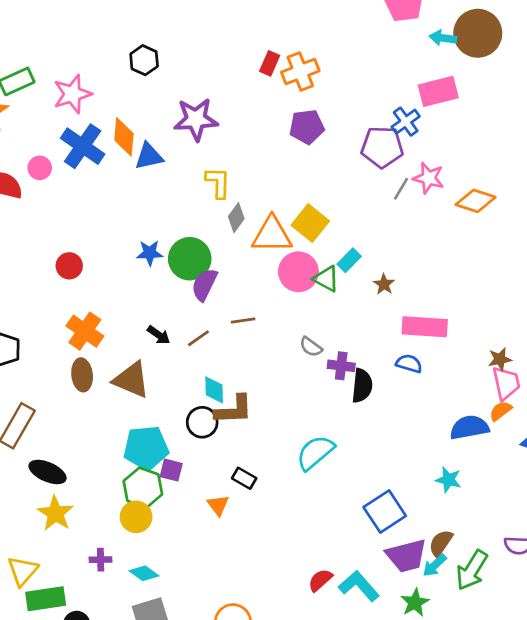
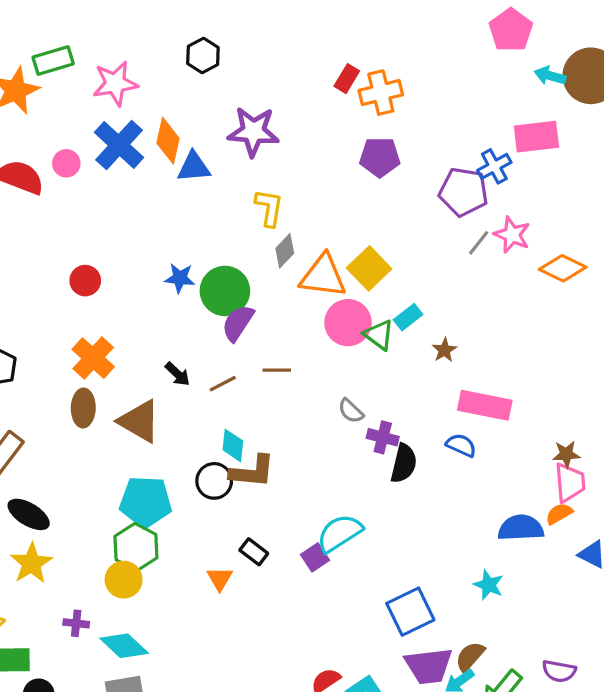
purple square: (171, 470) -> (315, 557), moved, turned 35
cyan diamond: (144, 573) -> (124, 646), size x1.4

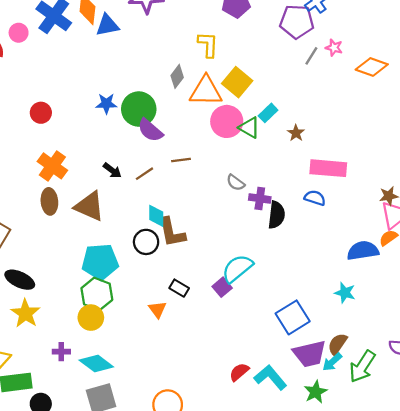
yellow L-shape: (269, 208) -> (208, 45), moved
pink star: (512, 235) -> (334, 48), size x0.7
purple semicircle: (238, 323) -> (150, 130), turned -76
brown L-shape: (252, 471) -> (172, 232), turned 80

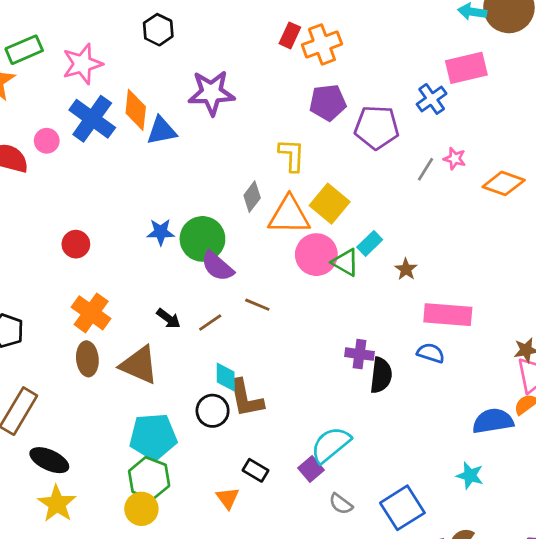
purple pentagon: (297, 22) -> (377, 127), moved
brown line: (181, 160) -> (257, 305), turned 30
gray semicircle: (236, 183) -> (341, 504), moved

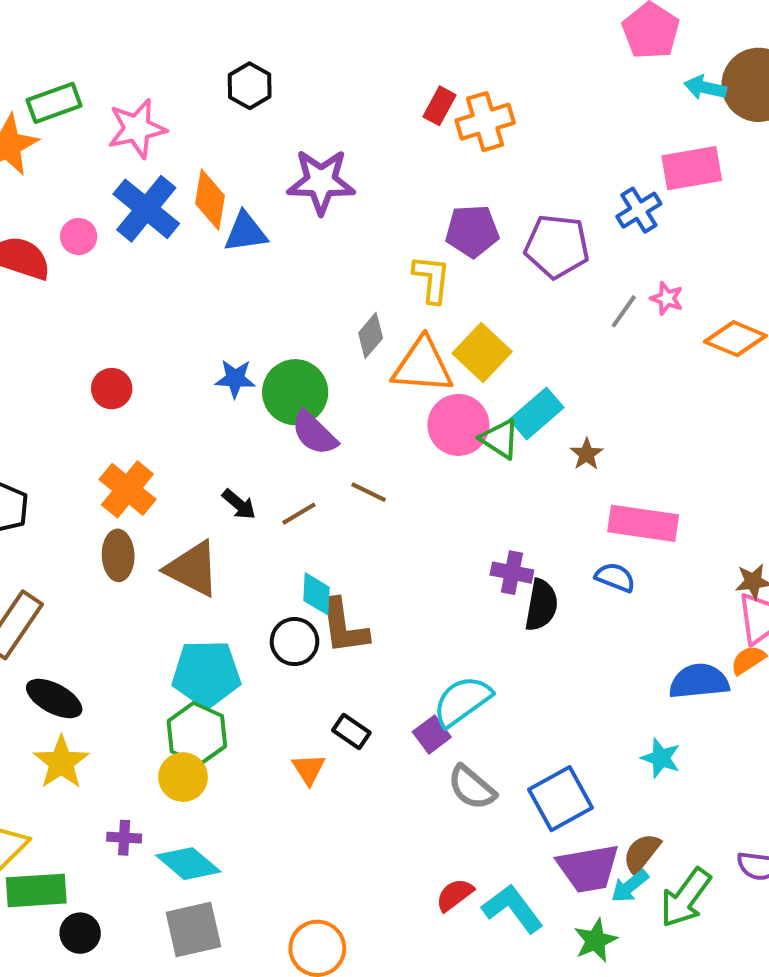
purple pentagon: (328, 103) -> (472, 231), moved
cyan rectangle: (370, 243) -> (537, 414), size x1.4
gray semicircle: (341, 504) -> (472, 787), size x1.4

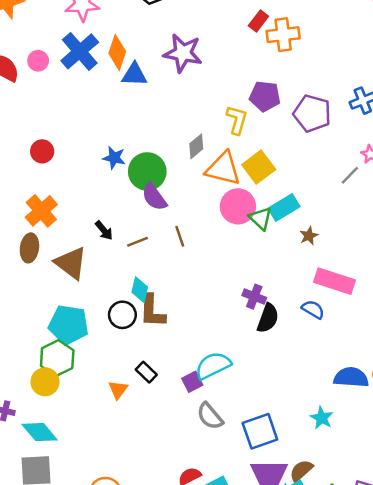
gray line: (624, 311) -> (350, 175), moved
brown line: (369, 492) -> (180, 236), turned 35

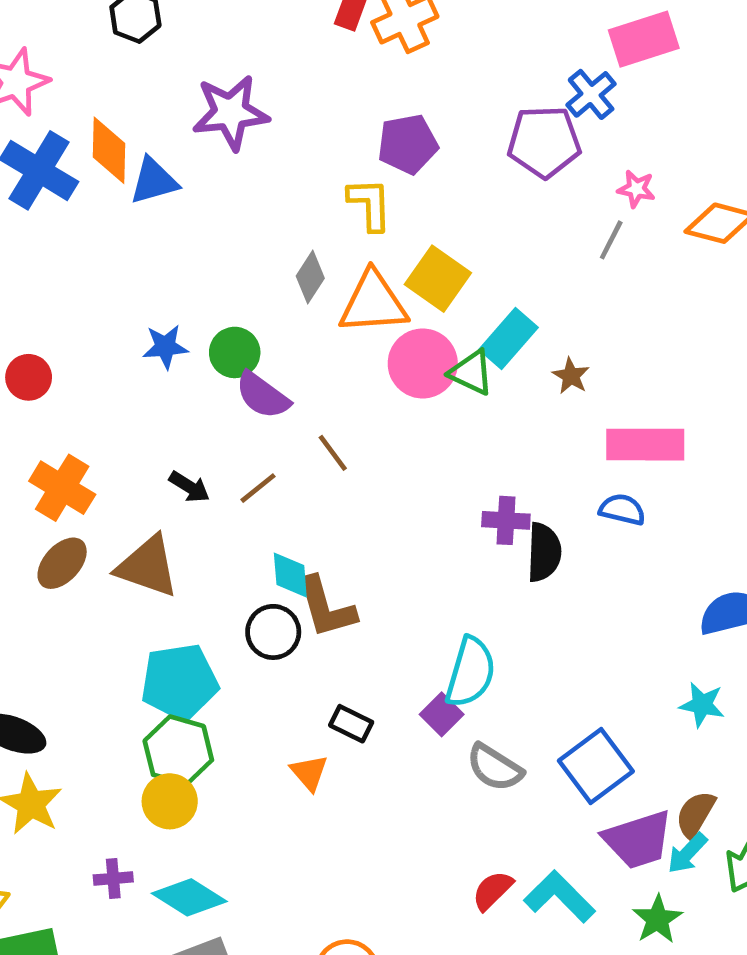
purple pentagon: (312, 113) -> (544, 142), moved
green circle: (147, 172) -> (235, 352), size x0.7
brown ellipse: (29, 248) -> (62, 563), turned 52
cyan semicircle: (213, 366) -> (471, 672), turned 150

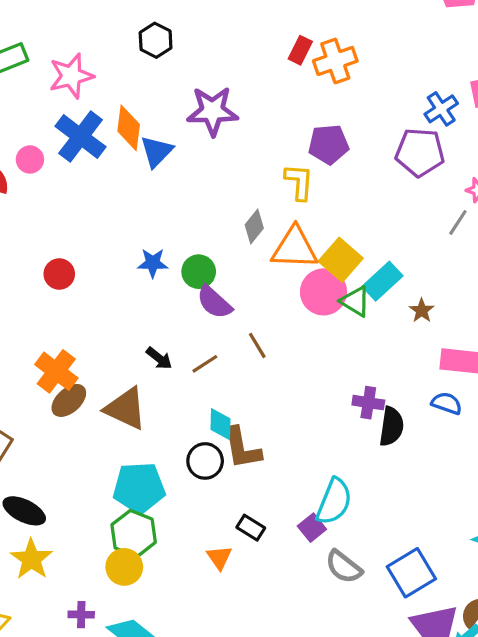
blue cross: (591, 94) -> (441, 109), moved
blue triangle: (154, 181) -> (156, 152), turned -36
yellow square: (438, 279) -> (341, 260), moved
orange cross: (62, 488) -> (56, 371), moved

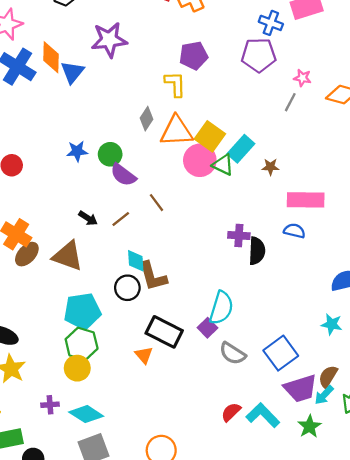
blue cross: (441, 109) -> (271, 23), turned -30
brown star: (422, 310) -> (270, 167), turned -30
black rectangle: (251, 528) -> (164, 332), size x1.8

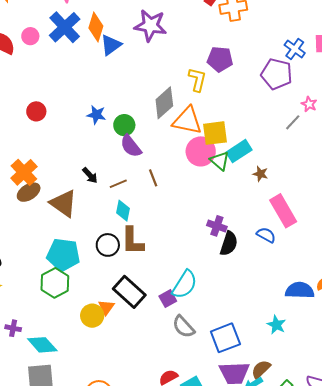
gray diamond: (147, 119) -> (164, 103), size x1.5
yellow square: (210, 136) -> (215, 133), turned 32
pink rectangle: (306, 200) -> (283, 211), turned 44
cyan diamond: (136, 261) -> (123, 211), moved
yellow circle: (77, 368) -> (92, 316), moved

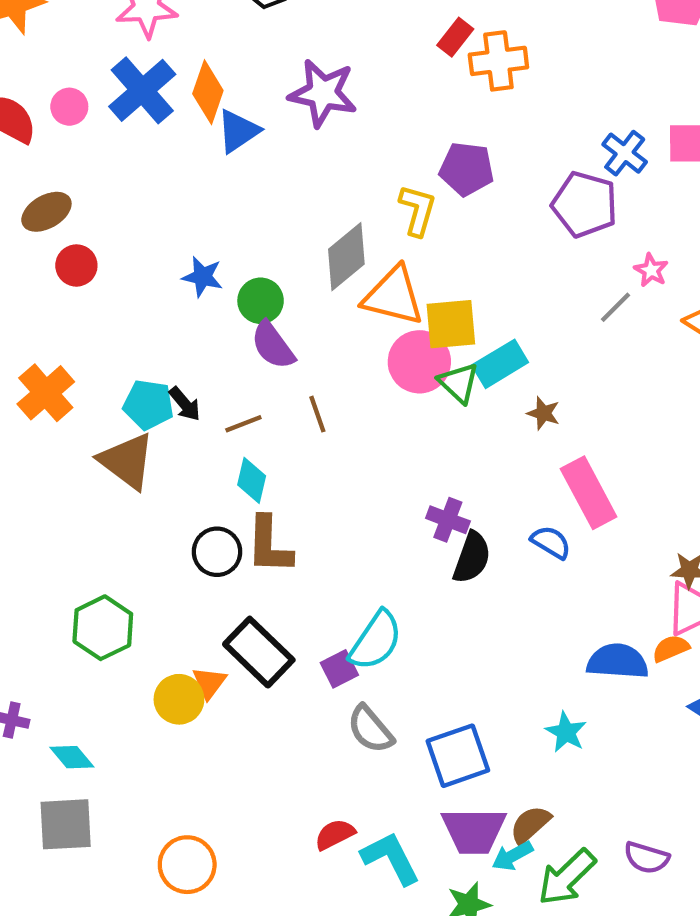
brown ellipse: (29, 192) -> (46, 212), moved
cyan pentagon: (63, 255) -> (148, 405), moved, size x0.7
cyan diamond: (42, 345) -> (72, 757), size x0.7

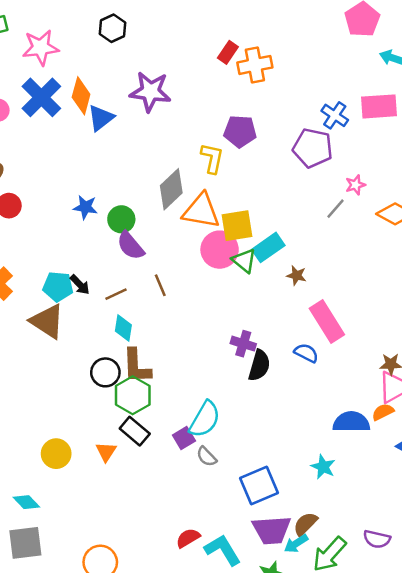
pink star: (651, 270) -> (355, 185), turned 30
green hexagon: (103, 628) -> (133, 395), moved
black rectangle: (259, 652) -> (135, 431), size x0.7
yellow circle: (179, 699) -> (56, 454), moved
gray semicircle: (370, 729) -> (207, 457), moved, size x0.7

